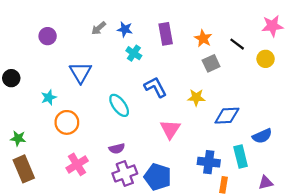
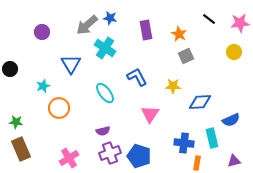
gray arrow: (99, 28) -> (87, 25), size x1.6
blue star: (125, 29) -> (110, 18), moved
black line: (237, 44) -> (209, 19), moved
cyan cross: (134, 53) -> (105, 48), moved, size x1.5
pink cross: (77, 164) -> (69, 158), moved

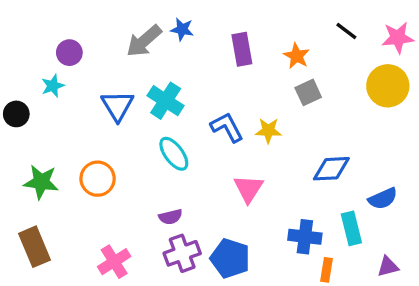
cyan cross: (105, 48) -> (166, 101), moved
yellow circle: (234, 52) -> (388, 86), size x1.6
cyan star: (43, 86) -> (53, 86), moved
yellow star: (173, 86) -> (268, 131), moved
green star: (16, 122) -> (41, 182), moved, size x1.5

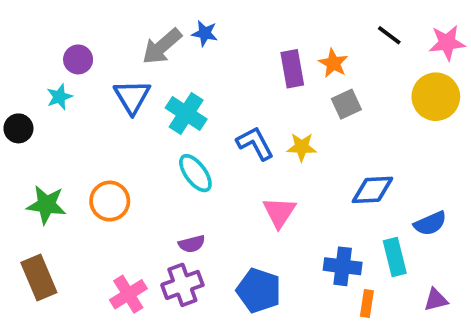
purple rectangle: (242, 49) -> (292, 69), moved
blue triangle: (117, 106) -> (132, 97), moved
purple cross: (182, 253) -> (182, 285), moved

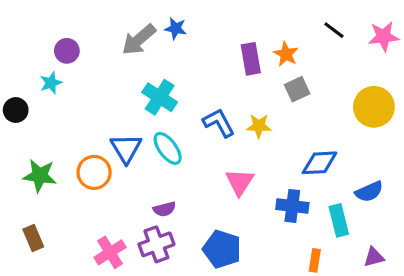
blue triangle: (132, 97) -> (126, 148), moved
yellow circle: (436, 97) -> (374, 107), moved
blue cross: (343, 266) -> (292, 206), moved
brown rectangle: (39, 277) -> (33, 238), size x0.7

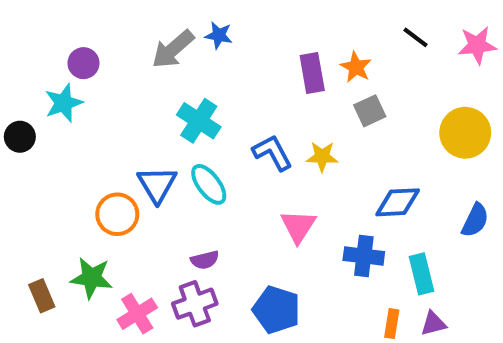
cyan star: (51, 83) -> (64, 103), size x1.4
green star: (40, 176) -> (91, 278), moved
blue semicircle: (369, 192) -> (475, 220), moved, turned -40
purple triangle: (374, 257) -> (433, 324), moved

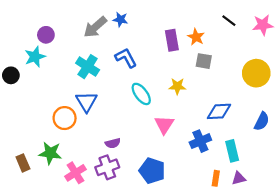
gray square: (370, 111) -> (204, 61), turned 35
cyan cross: (199, 121) -> (88, 67), moved
blue L-shape: (272, 153) -> (126, 58), moved
cyan ellipse: (209, 184) -> (141, 94), moved
blue cross: (364, 256) -> (200, 141), turned -30

